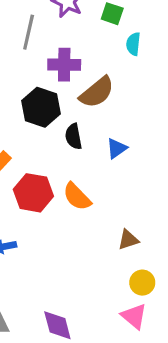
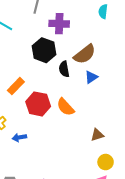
brown semicircle: (97, 92) -> (85, 54), moved

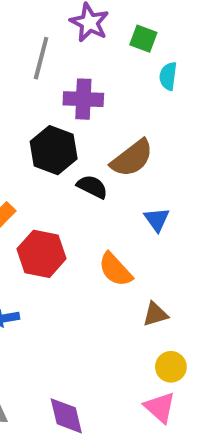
black semicircle: (64, 69) -> (92, 187), turned 126
blue triangle: (91, 77) -> (157, 219), moved, turned -32
orange semicircle: (66, 107) -> (115, 270), moved

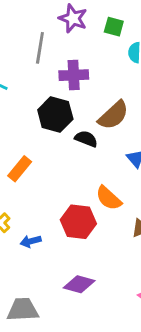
red hexagon: (41, 254) -> (78, 222), moved
purple diamond: (66, 416) -> (79, 284), moved, turned -56

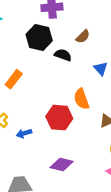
brown semicircle: (113, 115) -> (83, 37), size x0.6
orange semicircle: (109, 198) -> (81, 99), turned 30

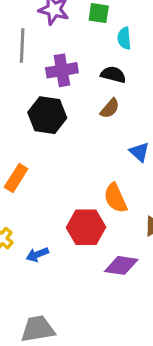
black semicircle: (63, 55) -> (113, 75), moved
purple diamond: (62, 165) -> (121, 265), moved

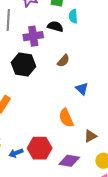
black semicircle: (113, 75) -> (55, 26), moved
red hexagon: (86, 227) -> (40, 148), moved

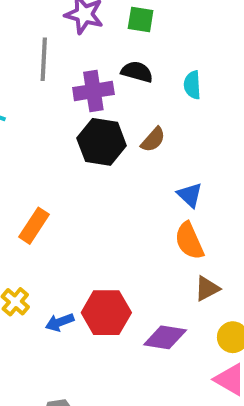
cyan semicircle: (73, 16) -> (192, 85), moved
black hexagon: (24, 64) -> (102, 142), moved
orange semicircle: (66, 118) -> (189, 241), moved

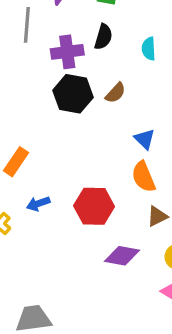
black semicircle: (137, 72) -> (103, 37), turned 90
red hexagon: (106, 313) -> (94, 206), moved
blue arrow: (60, 322) -> (38, 204), moved

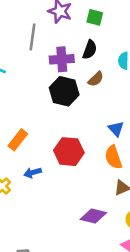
brown semicircle: (115, 93) -> (96, 79), moved
red hexagon: (94, 206) -> (69, 152), moved

